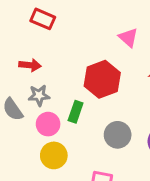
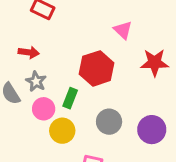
gray star: (39, 95) -> (36, 81), turned 30
yellow circle: (54, 155) -> (62, 131), moved

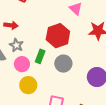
gray circle: (109, 122) -> (63, 64), moved
yellow circle: (62, 131) -> (28, 85), moved

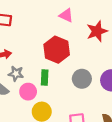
gray circle: (63, 64) -> (82, 79), moved

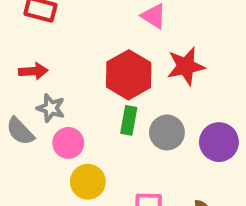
red star: (97, 31) -> (186, 66), moved
green rectangle: (45, 77) -> (129, 120), moved

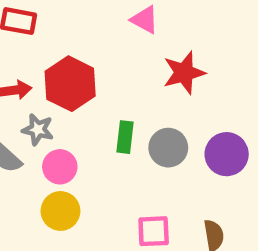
red hexagon: (129, 75) -> (70, 84), moved
yellow circle: (88, 182) -> (60, 211), moved

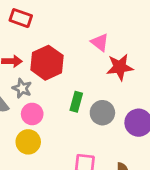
pink triangle: (145, 20) -> (100, 42), moved

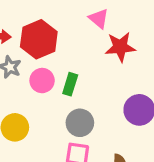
gray circle: (102, 113) -> (80, 123), moved
pink circle: (32, 114) -> (42, 81), moved

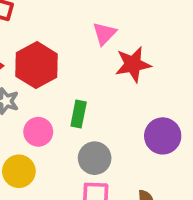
pink triangle: (99, 18) -> (104, 34), turned 40
pink circle: (42, 81) -> (38, 132), moved

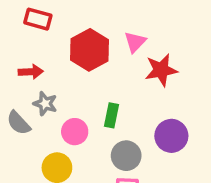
red hexagon: (36, 65) -> (89, 50), moved
purple circle: (163, 136) -> (171, 136), moved

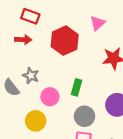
pink triangle: (135, 42) -> (98, 23), moved
red arrow: (31, 72) -> (23, 40), moved

